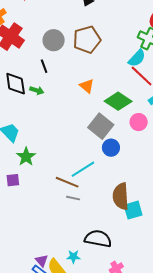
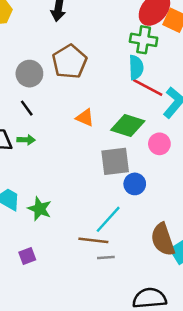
cyan semicircle: (137, 58) -> (136, 67), turned -30
gray square: (101, 126) -> (115, 161), turned -30
green star: (26, 157) -> (40, 209), moved

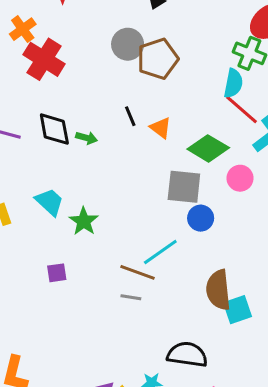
gray circle: (29, 74) -> (128, 44), moved
black line: (27, 108) -> (130, 116), moved
gray line: (106, 258) -> (131, 297), moved

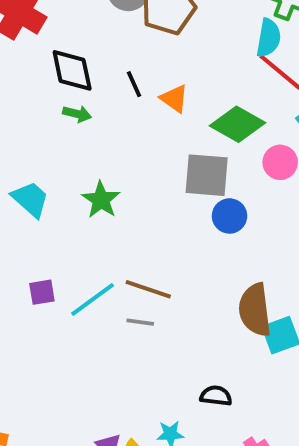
black diamond: (54, 129) -> (72, 70), moved
green star: (84, 221) -> (101, 200), moved
cyan line: (160, 252) -> (93, 299), moved
black semicircle: (187, 355) -> (216, 396), size x0.6

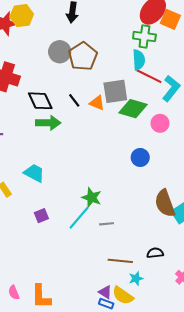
green arrow: (77, 114) -> (48, 123), size x1.6
gray square: (207, 175) -> (115, 91), moved
green star: (101, 200) -> (92, 198), moved
brown line: (148, 289) -> (120, 261), moved
purple square: (42, 292) -> (41, 216), moved

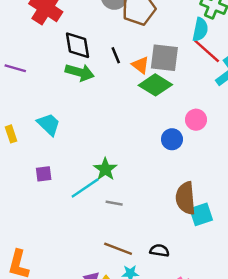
green diamond: (133, 109) -> (155, 85), moved
pink circle: (160, 123) -> (196, 120), moved

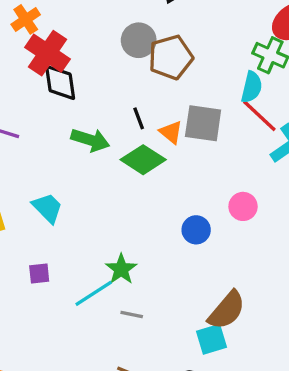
black diamond: (78, 45) -> (60, 82), moved
green diamond: (155, 85) -> (143, 160), moved
blue circle: (172, 139) -> (196, 230), moved
brown semicircle: (186, 198) -> (227, 310), turned -136
cyan square: (201, 214) -> (212, 339), moved

